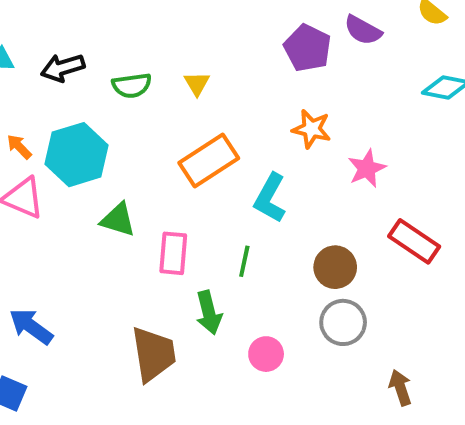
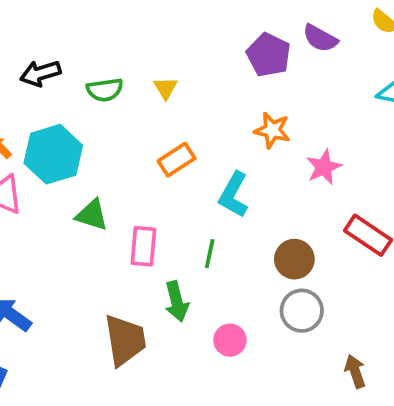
orange rectangle: (209, 161) -> (177, 160), size x0.7

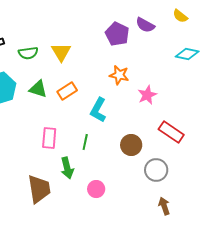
yellow triangle: (166, 88) -> (61, 52), size x1.5
green triangle: (92, 215) -> (38, 89), moved
gray circle: (302, 311) -> (156, 170), moved

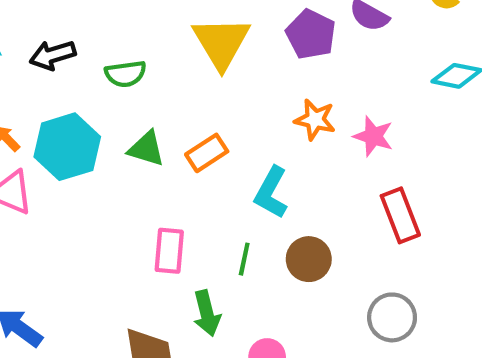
yellow triangle: (61, 52) -> (221, 43), moved, size x1.4
pink star: (147, 95) -> (373, 136), moved, turned -30
red rectangle: (171, 132) -> (400, 215), moved, turned 35
brown circle: (131, 145) -> (309, 259), moved

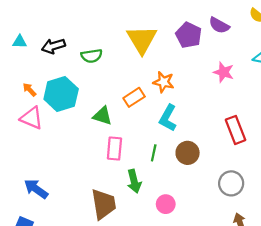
orange star: (315, 120) -> (164, 82), moved
pink star: (373, 136) -> (223, 72), moved
green triangle: (146, 149) -> (102, 116), moved

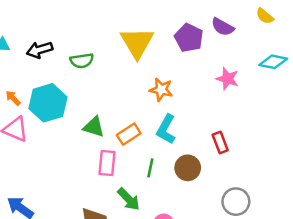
orange rectangle: (134, 97) -> (129, 134), moved
red rectangle: (235, 130) -> (220, 143), moved, size x0.7
green arrow: (134, 181) -> (129, 199), turned -30

